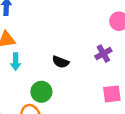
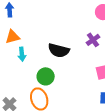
black semicircle: (61, 62) -> (59, 50), size x1.5

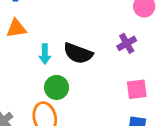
cyan arrow: (22, 54) -> (45, 54), moved

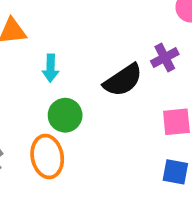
black semicircle: (78, 53) -> (123, 80), moved, turned -56

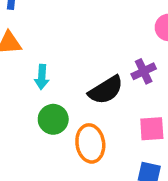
orange ellipse: (47, 157) -> (90, 143), moved

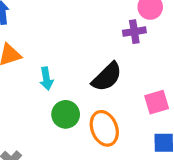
purple cross: (144, 71) -> (134, 32), moved, turned 30

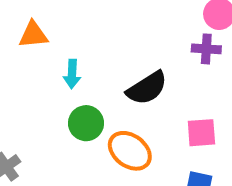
purple cross: (134, 32) -> (206, 49), moved
orange ellipse: (104, 128) -> (130, 151), turned -44

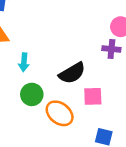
pink square: (201, 133) -> (93, 96), moved

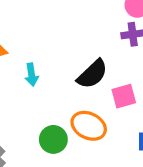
green circle: (32, 94) -> (53, 139), moved

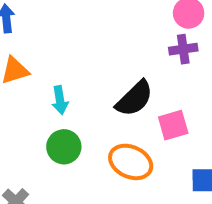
green circle: (53, 139) -> (64, 147), moved

